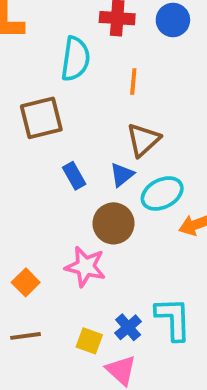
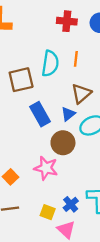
cyan semicircle: (75, 59) -> (50, 63), moved
blue rectangle: (74, 176) -> (40, 114), size x1.5

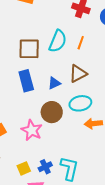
blue rectangle: (40, 114) -> (26, 81), moved
blue triangle: (68, 114) -> (54, 83), moved
yellow square: (48, 212) -> (24, 168), turned 32

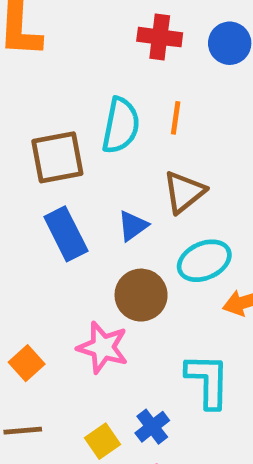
cyan L-shape: (69, 168) -> (208, 381), moved

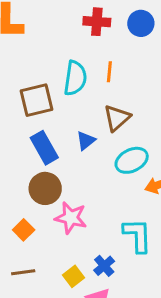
brown circle: (141, 295) -> (45, 188), moved

